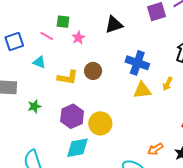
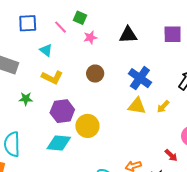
yellow L-shape: (68, 77) -> (52, 77), moved
green star: (34, 106) -> (26, 99), moved

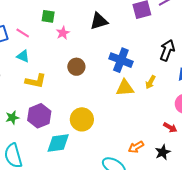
pink line: (60, 27) -> (23, 33), moved
green star: (26, 99) -> (12, 118), moved
purple hexagon: (62, 111) -> (39, 116), moved

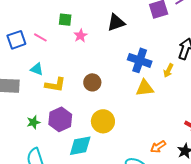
cyan triangle: (23, 56) -> (37, 69), moved
brown circle: (76, 67) -> (92, 82), moved
yellow arrow: (150, 82) -> (168, 70), moved

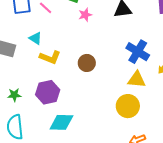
yellow circle: (103, 121) -> (128, 106), moved
green star: (33, 122) -> (14, 95), moved

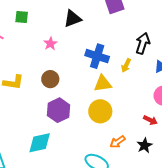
pink star: (85, 15) -> (50, 44), moved
purple hexagon: (48, 92) -> (59, 110), moved

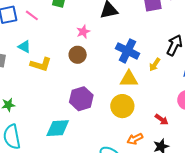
brown circle: (50, 79) -> (78, 55), moved
red arrow: (150, 120) -> (162, 119), moved

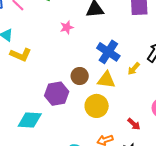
brown circle: (78, 55) -> (80, 76), moved

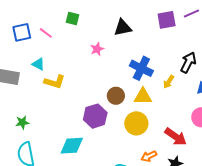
red arrow: (134, 124) -> (176, 137), size x1.6

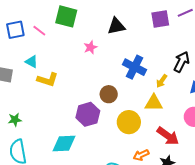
green square: (73, 18) -> (66, 16), size x1.6
yellow triangle: (143, 96) -> (154, 103), moved

